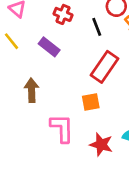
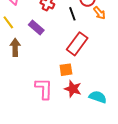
brown arrow: (32, 90) -> (15, 47), moved
red star: (101, 145) -> (73, 89), moved

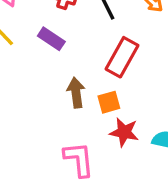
brown arrow: (15, 47) -> (76, 93), moved
pink L-shape: (44, 89) -> (79, 159), moved

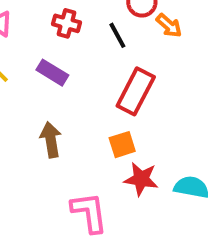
brown arrow: (76, 93) -> (51, 140), moved

